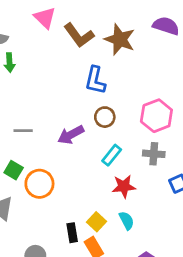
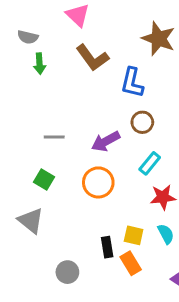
brown L-shape: (79, 35) -> (92, 58), moved
orange circle: (39, 184) -> (98, 182), moved
yellow square: (97, 222) -> (134, 235), turned -30

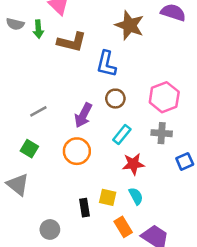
brown L-shape: (92, 58) -> (72, 42), turned -40
green arrow: (40, 64) -> (38, 29), moved
gray line: (54, 137) -> (38, 111), turned -30
purple arrow: (106, 141) -> (83, 115), turned -35
orange rectangle: (131, 263) -> (123, 227), moved

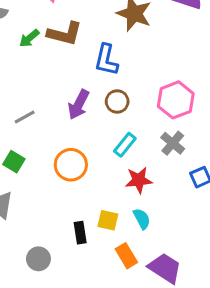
green arrow: (38, 29) -> (29, 38), moved, turned 54
purple arrow: (83, 115) -> (79, 105), moved
gray cross: (162, 133) -> (173, 143), turned 36

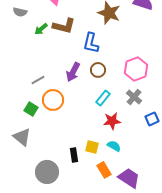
orange circle: (71, 165) -> (53, 100), moved
cyan semicircle: (142, 219) -> (114, 146), turned -32
gray circle: (38, 259) -> (47, 172), size x1.5

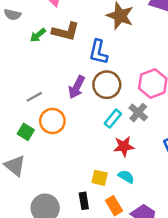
brown circle: (98, 70) -> (107, 85), size x1.5
gray cross: (134, 97) -> (138, 113), moved
black rectangle: (74, 155) -> (84, 201), moved

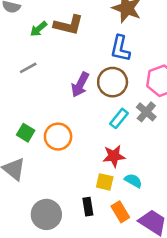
blue L-shape: (98, 52) -> (120, 48), moved
gray line: (34, 97) -> (28, 68), moved
orange circle: (52, 121) -> (58, 137), moved
red star: (124, 146) -> (114, 156), moved

